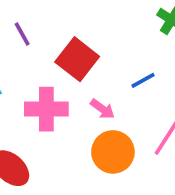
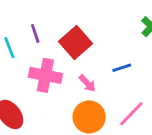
purple line: (22, 34) -> (35, 33), moved

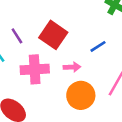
pink arrow: (87, 83) -> (72, 67), turned -35

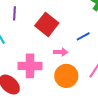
purple line: (17, 36) -> (14, 13), moved, turned 32
pink cross: (35, 69) -> (30, 66), moved

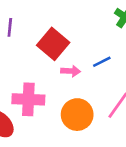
pink arrow: (61, 52) -> (71, 71), moved

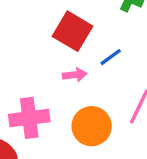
red square: (53, 44) -> (72, 31), moved

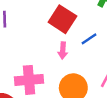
pink arrow: (75, 75) -> (63, 51), turned 98

